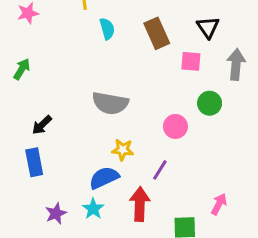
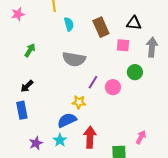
black triangle: (208, 27) -> (134, 23), turned -49
green arrow: (22, 69) -> (30, 50), moved
gray semicircle: (110, 103) -> (74, 59), moved
purple line: (160, 170) -> (93, 82), moved

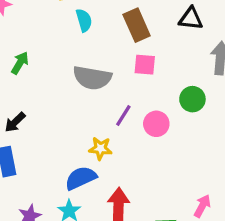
pink square: (123, 45) -> (145, 65), moved

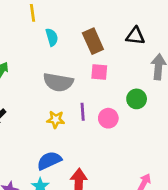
purple line: (123, 116) -> (83, 112), turned -36
yellow star: (100, 148) -> (56, 119), moved

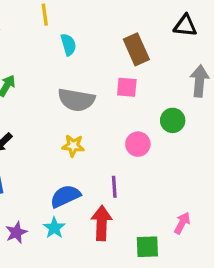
black triangle: (135, 36) -> (185, 26), moved
brown rectangle: (93, 41) -> (136, 49), moved
purple line: (83, 112) -> (114, 187), moved

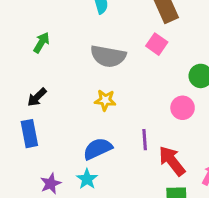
pink square: (127, 87) -> (157, 44), turned 30
pink circle: (138, 144) -> (183, 108), moved
red arrow: (102, 223) -> (172, 161), moved, turned -40

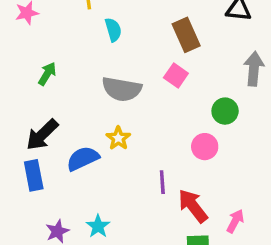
black arrow: (37, 97) -> (42, 135), size x1.5
yellow star: (105, 100) -> (118, 138), turned 30
blue semicircle: (98, 149) -> (83, 158), moved

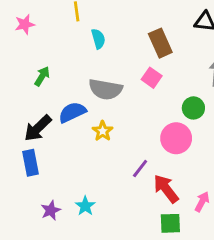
pink circle: (205, 147) -> (176, 138), size x1.4
blue semicircle: (83, 158) -> (72, 112), moved
purple line: (162, 182) -> (140, 169), turned 42

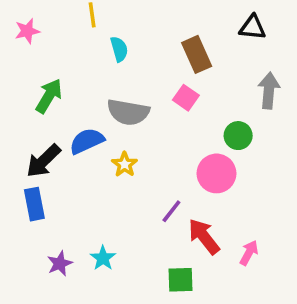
green arrow: (42, 76) -> (49, 96), size x1.4
green square: (170, 223) -> (180, 280), moved

